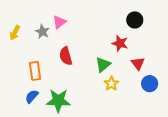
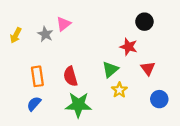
red semicircle: (66, 56) -> (70, 76), moved
blue circle: (150, 84) -> (159, 99), moved
green star: (58, 101) -> (78, 105), moved

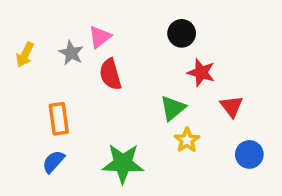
black circle: (144, 22) -> (182, 33), moved
red semicircle: (70, 76) -> (110, 74), moved

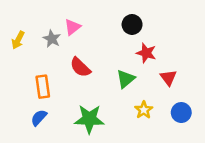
red semicircle: (110, 74) -> (80, 67), moved, turned -30
yellow star: (187, 140) -> (144, 110), moved

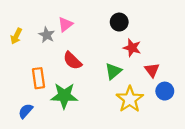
yellow star: (144, 110) -> (130, 99), size x1.6
blue circle: (181, 113) -> (165, 91), moved
blue semicircle: (39, 118) -> (26, 111), moved
green star: (89, 119) -> (64, 96), moved

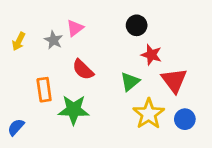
red triangle: (152, 70) -> (174, 80), size x1.5
blue circle: (165, 91) -> (185, 119), moved
blue semicircle: (26, 111) -> (16, 127), moved

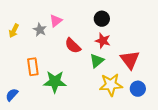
red star: (151, 55) -> (103, 41), moved
red semicircle: (83, 70) -> (73, 46), moved
yellow star: (149, 114) -> (111, 85), turned 30

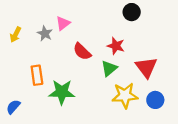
black circle: (102, 19) -> (132, 12), moved

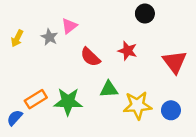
red triangle: (146, 67) -> (175, 62), moved
green triangle: (109, 68) -> (109, 89), moved, turned 36
orange rectangle: (37, 75) -> (36, 99), moved, turned 66

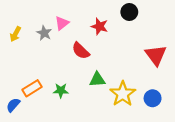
red star: (128, 51) -> (99, 26), moved
green star: (68, 102) -> (61, 91), size x0.6
yellow star: (137, 105) -> (123, 94), turned -30

